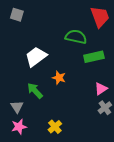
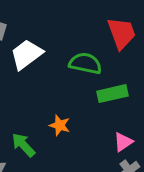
white trapezoid: (36, 57) -> (26, 54), moved

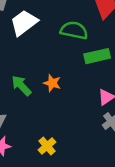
green arrow: (23, 145) -> (21, 86), moved

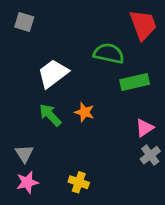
white trapezoid: (24, 23) -> (53, 74), moved
yellow cross: (47, 146) -> (79, 182), turned -30

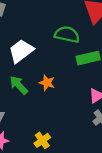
yellow cross: (79, 182) -> (42, 140), turned 35

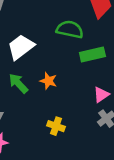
yellow cross: (42, 140) -> (56, 126), moved, turned -35

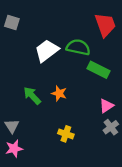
white trapezoid: (21, 47) -> (47, 51), moved
green rectangle: (92, 54) -> (98, 70), turned 40

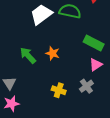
green rectangle: (98, 70) -> (94, 43), moved
gray cross: (111, 127) -> (86, 86), moved

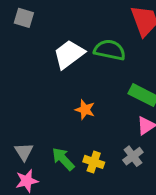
green arrow: (28, 55) -> (63, 159), moved

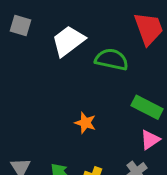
white trapezoid: (69, 54) -> (68, 41), moved

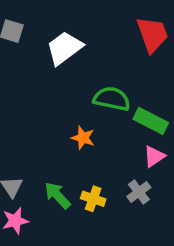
green semicircle: (112, 59) -> (112, 99), moved

